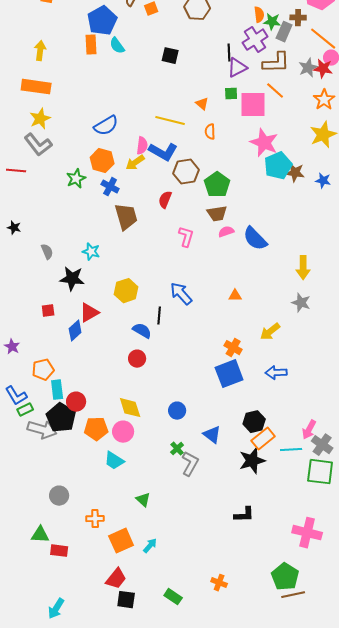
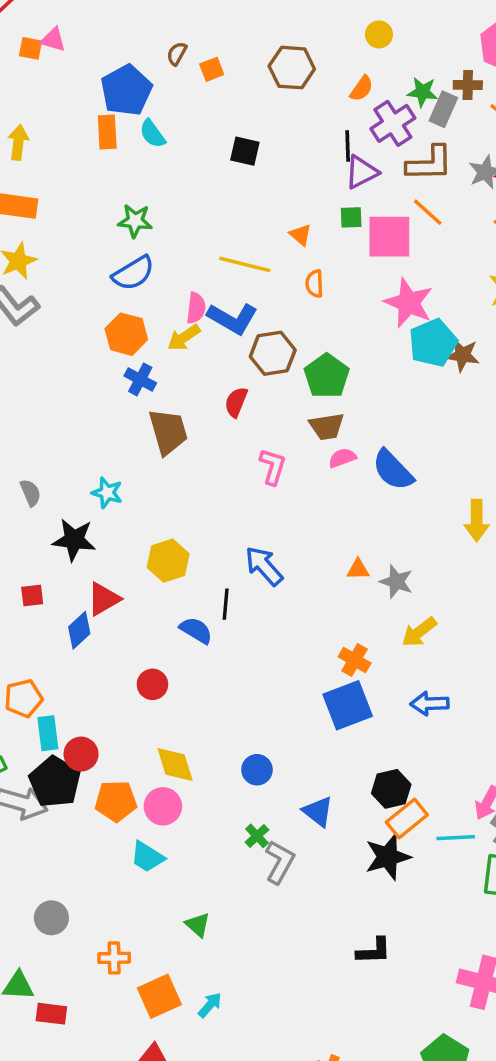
orange semicircle: (259, 15) -> (362, 88), moved, turned 42
green star: (76, 179) -> (135, 221), moved, turned 30
gray star: (301, 303) -> (396, 582), moved
red circle: (137, 359) -> (152, 684), moved

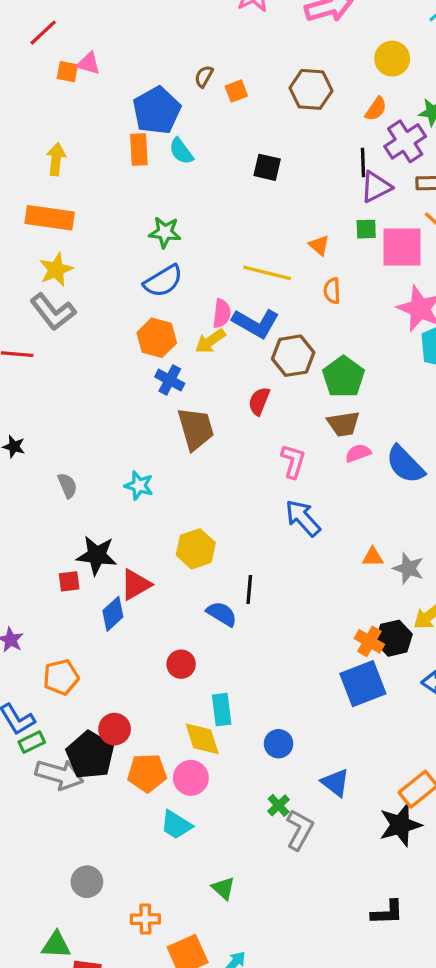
yellow circle: (379, 34) -> (392, 59), size x1.4
black star: (74, 540) -> (97, 555), moved
blue arrow: (264, 566) -> (303, 518), moved
cyan rectangle: (48, 733) -> (222, 710), moved
black hexagon: (391, 789) -> (394, 638), moved

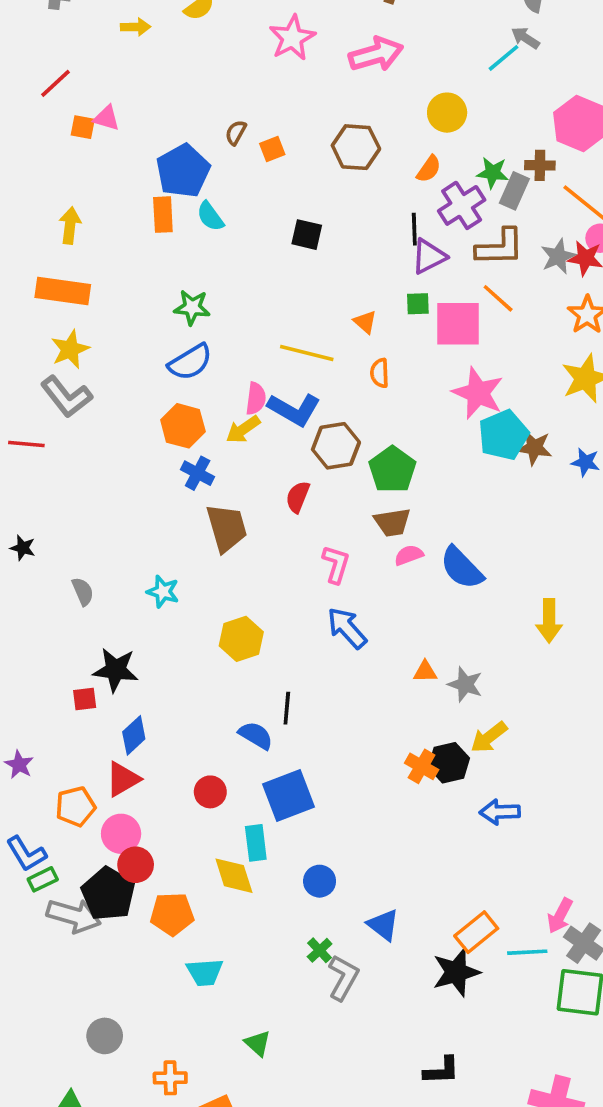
yellow hexagon: (196, 549) -> (241, 639), moved
red triangle: (136, 585) -> (123, 779), moved
blue square: (363, 684) -> (289, 796), moved
pink circle: (191, 778) -> (121, 834), moved
cyan trapezoid: (176, 825) -> (205, 972), turned -36

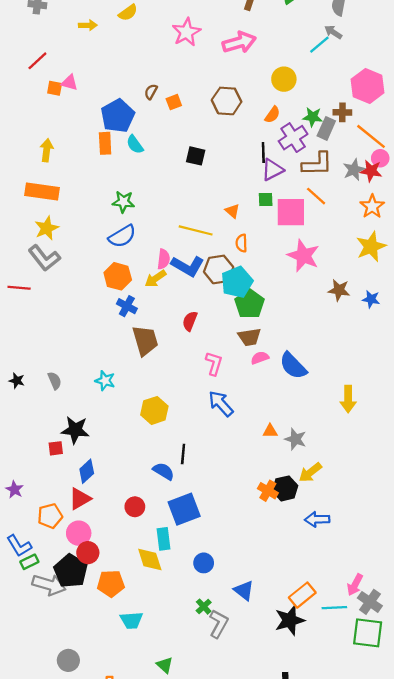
cyan pentagon: (504, 435) -> (237, 282), moved
brown hexagon: (336, 446) -> (219, 269), moved
black star: (23, 548) -> (17, 381), moved

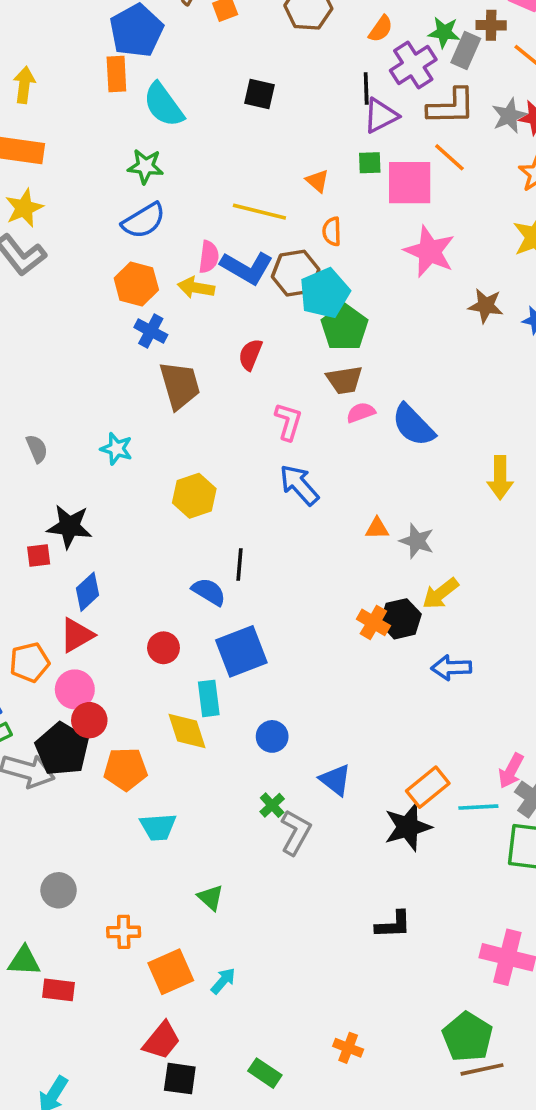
cyan semicircle: (135, 144) -> (163, 105), moved, size x1.5
yellow arrow: (155, 279) -> (196, 288), turned 45

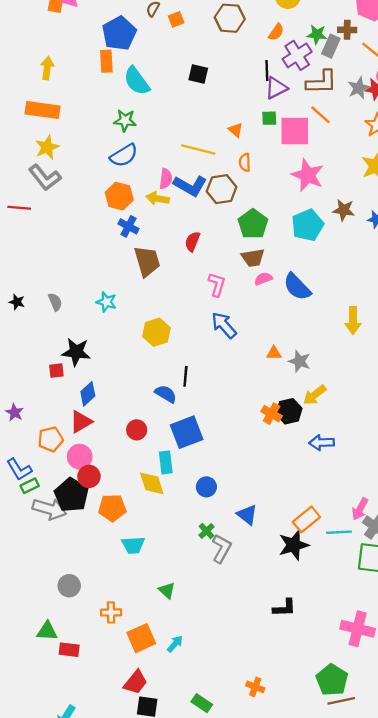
cyan pentagon: (325, 293) -> (308, 225), moved

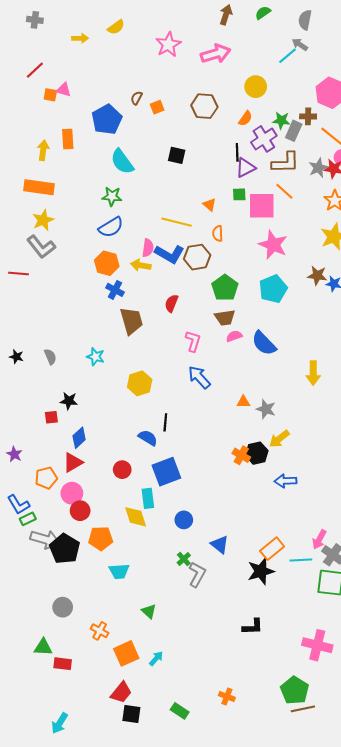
orange rectangle: (106, 61) -> (68, 139), moved
brown star: (344, 210) -> (317, 276), moved
black star: (76, 352) -> (69, 401), size x0.7
black pentagon: (72, 495) -> (65, 549), moved
orange cross: (111, 612) -> (100, 631), turned 30

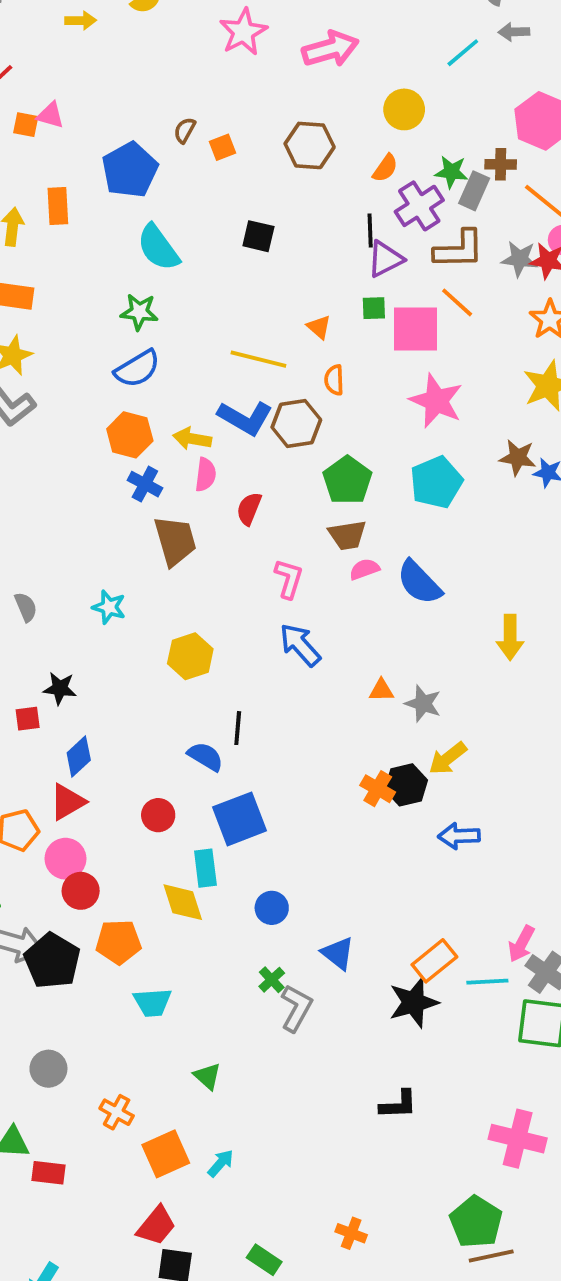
gray arrow: (300, 45) -> (514, 32), moved, turned -35
gray star: (318, 168) -> (520, 259), turned 30
pink semicircle: (148, 248) -> (205, 475), moved

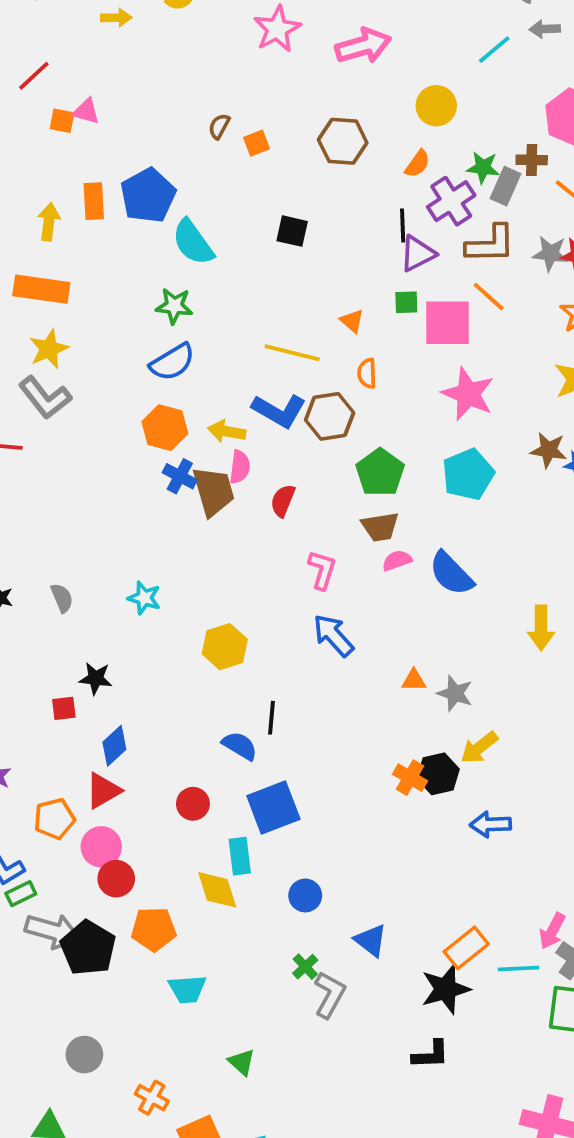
blue pentagon: (130, 170) -> (148, 196), moved
brown trapezoid: (175, 541) -> (214, 491), moved
black L-shape: (398, 1105) -> (431, 1055), moved

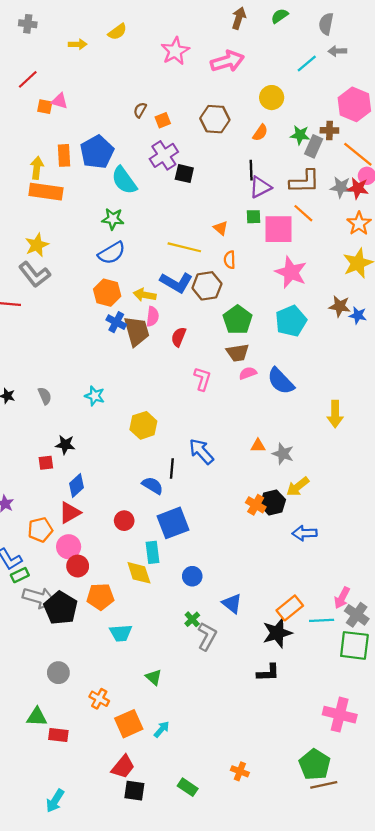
purple cross: (451, 201) -> (164, 155), moved
orange rectangle: (41, 289) -> (46, 192), moved
blue arrow: (333, 635) -> (201, 451), moved

